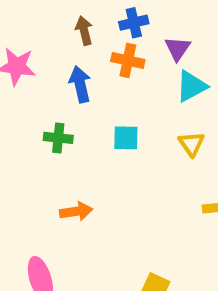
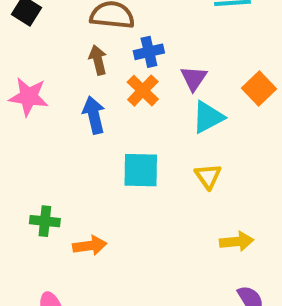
orange cross: (128, 60) -> (143, 91), turned 32
green cross: (58, 138) -> (45, 221), moved
cyan square: (126, 138) -> (141, 170), size x1.4

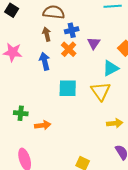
cyan triangle: (208, 117) -> (111, 68), moved
yellow triangle: (208, 176) -> (101, 91), size x1.5

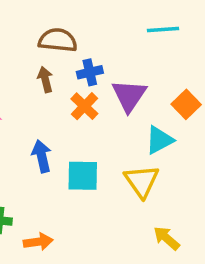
purple triangle: (94, 43) -> (129, 96), size x1.5
blue arrow: (45, 61) -> (42, 156), moved
yellow arrow: (115, 123) -> (167, 238), turned -133

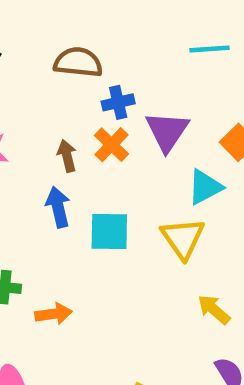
brown arrow: (45, 79) -> (67, 156), moved

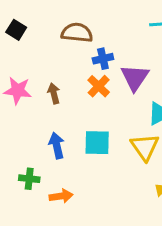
brown arrow: (67, 156) -> (54, 93), moved
blue arrow: (58, 207) -> (57, 145), moved

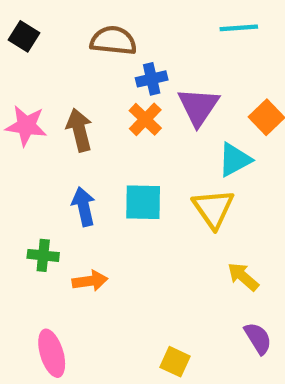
brown arrow: (54, 93) -> (79, 130), size x1.4

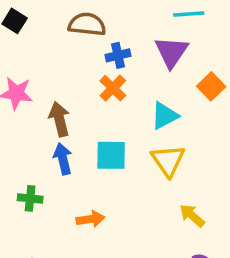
purple triangle: (198, 107) -> (171, 52), moved
brown arrow: (79, 130) -> (59, 119), moved
cyan triangle: (235, 160) -> (165, 116), moved
orange arrow: (90, 281) -> (90, 219), moved

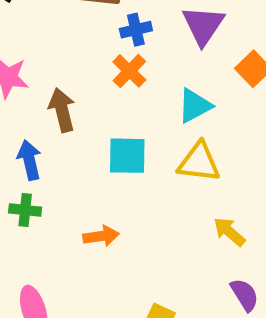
blue arrow: (63, 159) -> (29, 160), moved
yellow triangle: (168, 161) -> (199, 162), turned -48

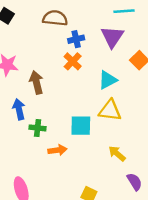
cyan square: (127, 156) -> (81, 126), moved
green cross: (25, 210) -> (38, 128), moved
yellow arrow: (229, 232) -> (117, 154), moved

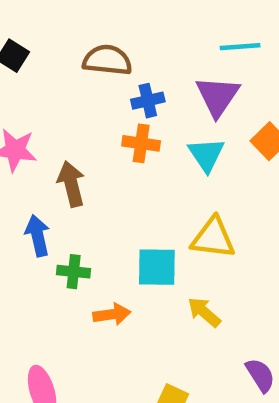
orange cross: (73, 61) -> (141, 143), turned -36
cyan triangle: (108, 80) -> (206, 155), moved, turned -36
yellow arrow: (117, 154) -> (204, 312), moved

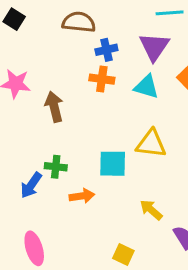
cyan triangle: (206, 155) -> (146, 87), turned -40
blue arrow: (38, 236) -> (31, 185), moved, turned -132
yellow arrow: (204, 312) -> (151, 210), moved

